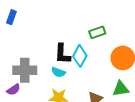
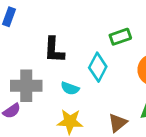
black L-shape: (63, 54) -> (54, 50), moved

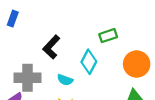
black L-shape: (54, 50) -> (51, 47), turned 40

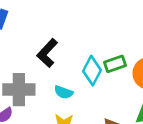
green rectangle: (108, 36) -> (115, 64), moved

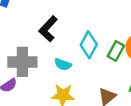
green rectangle: (115, 64) -> (116, 51), moved, turned -42

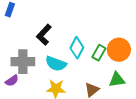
cyan semicircle: (63, 64) -> (56, 64), size x1.5

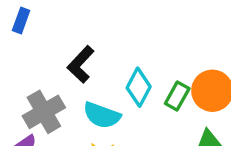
gray cross: (23, 62) -> (44, 112), turned -30

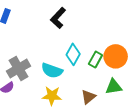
black L-shape: (81, 64) -> (58, 18), moved

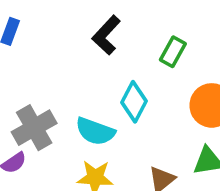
green rectangle: (95, 59) -> (173, 52), moved

